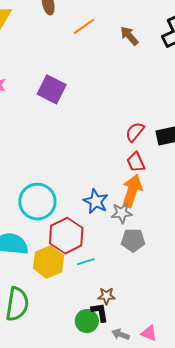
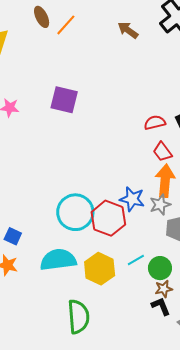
orange line: (84, 26) -> (66, 25), moved
red semicircle: (135, 132) -> (155, 123), turned 50
red hexagon: (66, 236) -> (108, 218), moved
green circle: (87, 321) -> (160, 268), moved

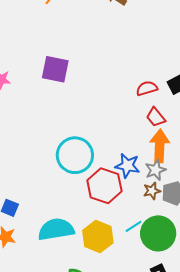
cyan circle: (75, 212) -> (75, 155), moved
green circle: (160, 268) -> (158, 233), size x1.5
brown star: (164, 289) -> (152, 191), moved

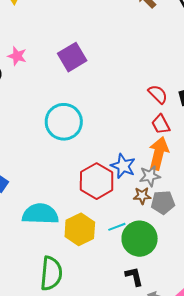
purple square: (55, 69) -> (72, 57), turned 36
red semicircle: (147, 88) -> (158, 94), turned 50
cyan circle: (75, 155) -> (64, 122), moved

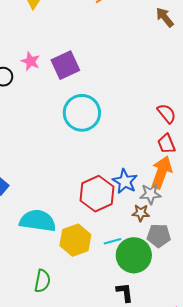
purple square: (72, 57) -> (65, 65), moved
cyan circle: (64, 122) -> (82, 113), moved
gray pentagon: (163, 202) -> (159, 236), moved
green semicircle: (51, 273) -> (42, 281), size x0.7

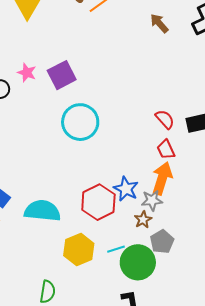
brown star: (141, 213) -> (143, 220), turned -30
cyan semicircle: (38, 221) -> (42, 211), moved
gray pentagon: (159, 236) -> (162, 242), turned -30

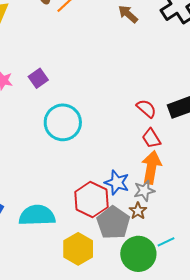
purple square: (62, 75) -> (38, 78), size x0.7
gray pentagon: (162, 242) -> (113, 223), moved, size x1.4
cyan line: (116, 249) -> (166, 242), moved

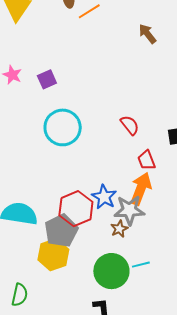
red semicircle: (146, 108) -> (130, 125), moved
gray star: (144, 191) -> (129, 210), size x1.4
gray pentagon: (113, 223) -> (61, 231), moved

